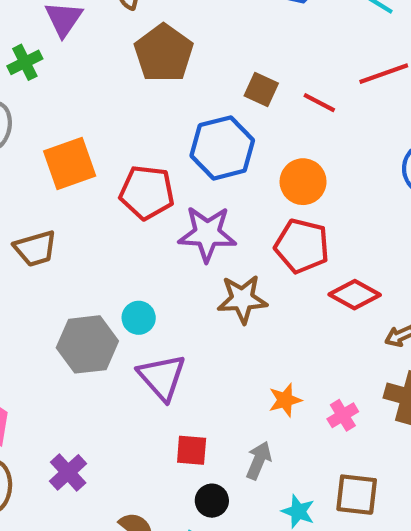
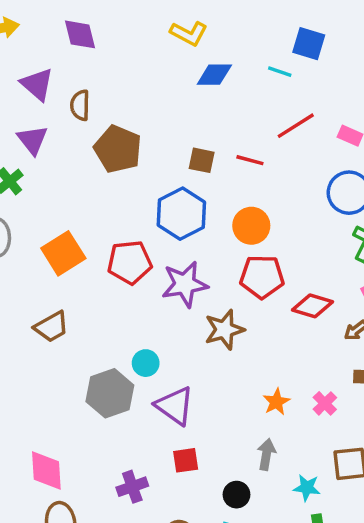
red square: (192, 450) -> (186, 460), moved
purple cross: (68, 472) -> (132, 487), moved, turned 36

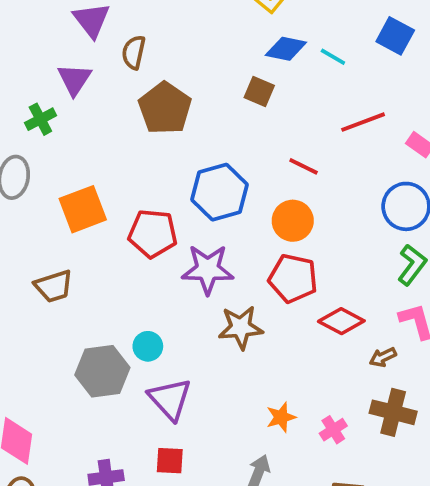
cyan line: (280, 72) -> (333, 57), moved
brown square: (202, 160) -> (259, 91), moved
red line: (250, 160) -> (304, 166), moved

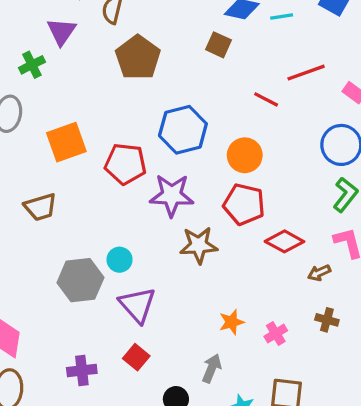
cyan line: (333, 57) -> (282, 16), turned -40
red line: (304, 166) -> (266, 99), moved
brown cross: (393, 412) -> (327, 320), size x0.6
red square: (170, 461) -> (136, 357), turned 35

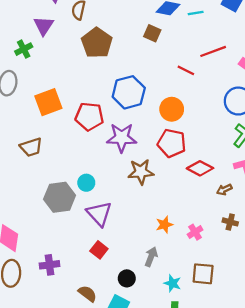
purple cross: (82, 370) -> (49, 265), moved

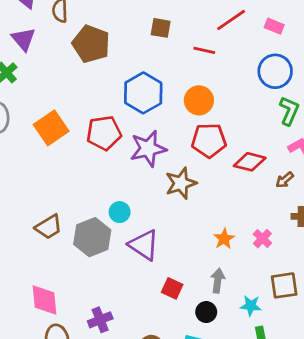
brown square: (152, 33) -> (161, 28), moved
brown trapezoid: (31, 147) -> (49, 227), moved
red square: (99, 250) -> (172, 288), moved
black circle: (127, 278) -> (206, 312), moved

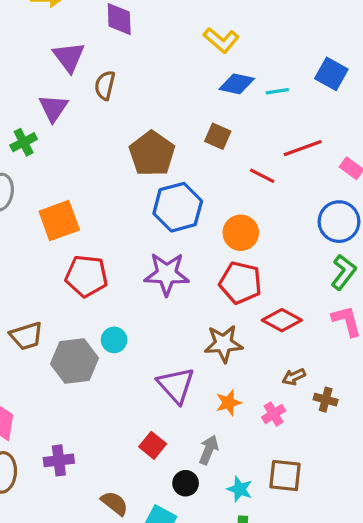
brown pentagon: (91, 44) -> (152, 154), moved
red pentagon: (104, 133) -> (86, 276), moved
brown arrow: (285, 180) -> (294, 377), moved
brown star: (181, 183) -> (224, 344), moved
purple triangle: (144, 245) -> (176, 385), moved

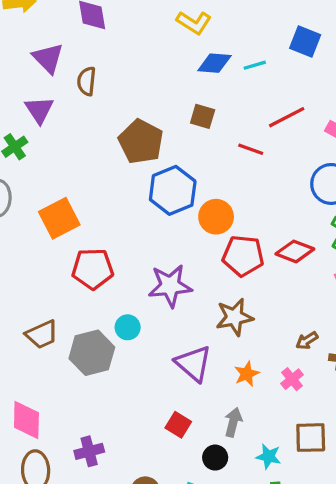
orange circle: (241, 233) -> (216, 217), moved
purple star: (167, 274) -> (170, 286), moved
red diamond: (282, 320) -> (295, 251), moved

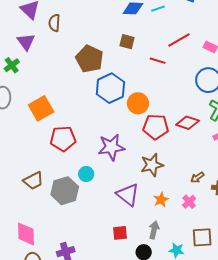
red square: (178, 425) -> (120, 233), turned -35

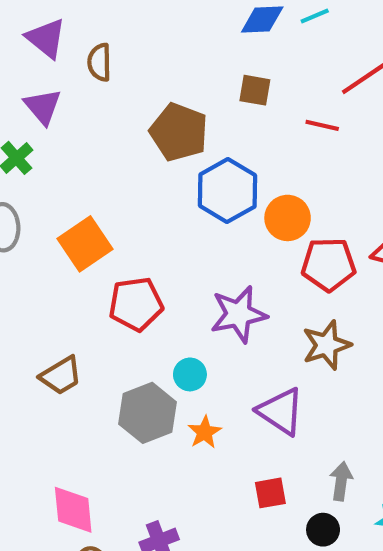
brown trapezoid: (33, 181) -> (61, 376), moved
orange star: (161, 200) -> (205, 432), moved

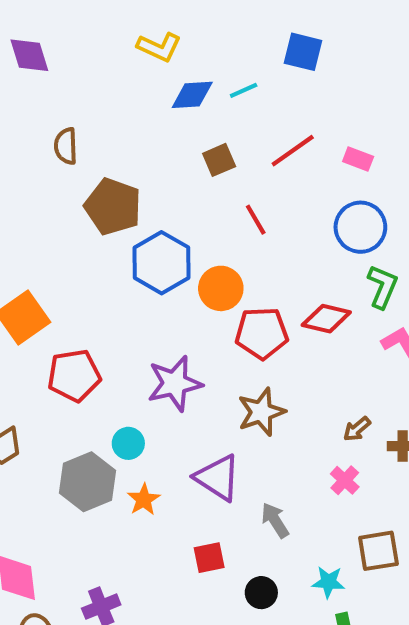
brown semicircle: (99, 62) -> (66, 146), moved
brown square: (255, 90) -> (219, 160), moved, turned -32
red line: (322, 125) -> (256, 220), moved, turned 48
gray arrow: (341, 481) -> (275, 520), moved, turned -39

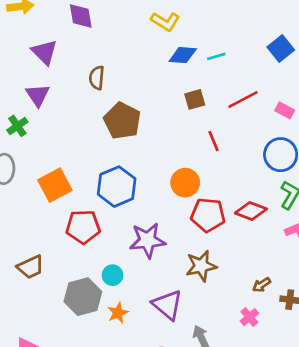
blue square: (303, 52) -> (281, 49), moved, turned 30
blue hexagon: (162, 263) -> (117, 187), moved

